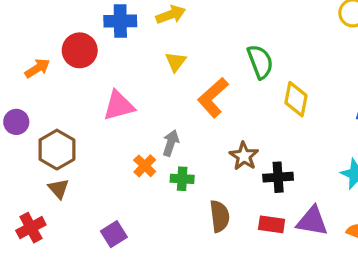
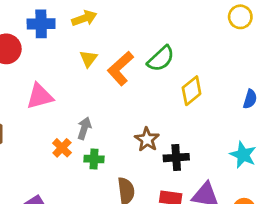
green semicircle: (260, 62) -> (161, 59), turned 68
orange L-shape: (213, 98) -> (120, 68), moved
yellow diamond: (296, 99) -> (192, 91), turned 40

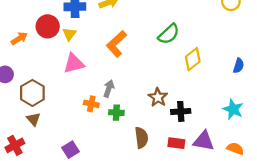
yellow triangle: (88, 59) -> (69, 34), moved
orange L-shape: (120, 68) -> (116, 44), moved
orange cross: (62, 148) -> (91, 104), turned -32

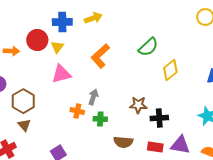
orange arrow: (19, 38) -> (11, 51), turned 35
brown star: (158, 97) -> (138, 105), turned -30
brown semicircle: (141, 138) -> (123, 142), turned 102

